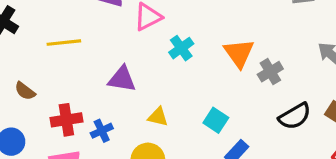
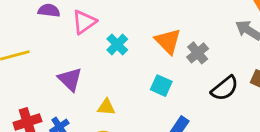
purple triangle: (122, 79) -> (70, 79), turned 44
cyan square: (216, 120) -> (161, 86), moved

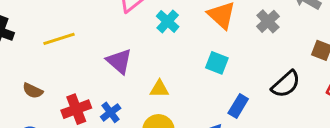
gray cross: (198, 53) -> (268, 21), moved
black semicircle: (225, 88) -> (286, 84), moved

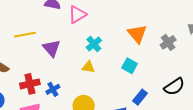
cyan cross: (168, 21) -> (94, 44), moved
purple triangle: (119, 61) -> (52, 48), moved
yellow triangle: (159, 89) -> (88, 67), moved

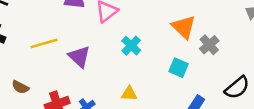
gray cross: (168, 42) -> (209, 45), moved
yellow triangle: (88, 67) -> (129, 94), moved

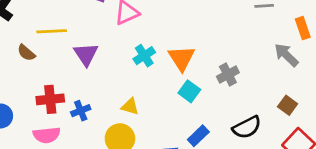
orange triangle: (184, 27) -> (181, 58), moved
brown semicircle: (20, 87) -> (26, 53), moved

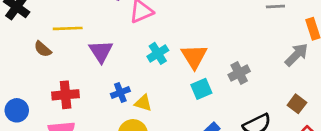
gray arrow: (286, 55) -> (296, 55), turned 90
cyan square: (189, 91) -> (201, 89), turned 30
blue cross: (81, 111) -> (120, 93), moved

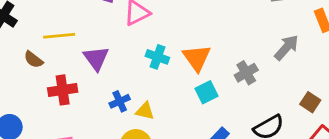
cyan cross: (158, 53) -> (157, 57), turned -35
gray arrow: (296, 55) -> (286, 47), moved
red cross: (66, 95) -> (63, 90), moved

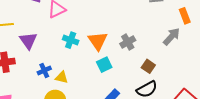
gray arrow: (286, 47) -> (172, 37), moved
gray cross: (246, 73) -> (128, 42), moved
brown square: (310, 102) -> (148, 66), moved

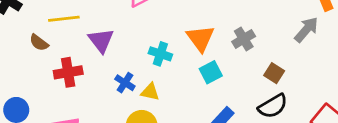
cyan cross: (71, 40) -> (160, 54), moved
blue cross: (44, 70) -> (125, 83), turned -32

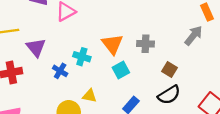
gray cross: (244, 39) -> (146, 44), turned 35
blue cross: (125, 83) -> (60, 71), moved
yellow triangle: (150, 92) -> (90, 96), moved

